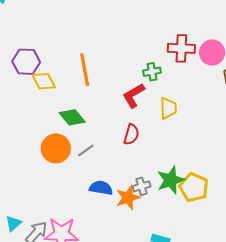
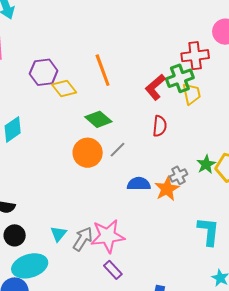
red cross: (181, 48) -> (195, 56), moved
green cross: (152, 72) -> (180, 78), moved, size x1.5
green star: (171, 180) -> (206, 164), size x0.7

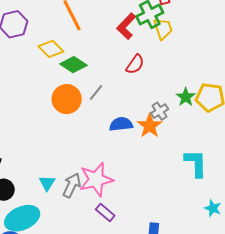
yellow diamond: (64, 89) -> (51, 49), moved
red semicircle: (160, 126) -> (135, 64), turned 35

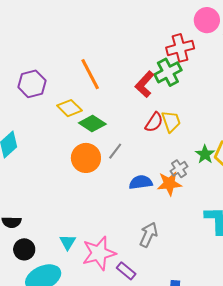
yellow trapezoid: (163, 29) -> (171, 121), moved
orange star: (150, 126) -> (169, 184), turned 30
pink star: (96, 180) -> (99, 253), moved
gray arrow: (72, 185) -> (148, 235), moved

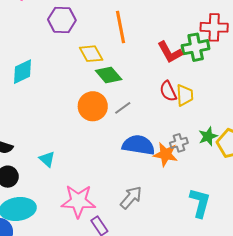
red L-shape: (145, 84) -> (170, 52), turned -88
red semicircle: (154, 122) -> (168, 91), turned 105
blue semicircle: (141, 182) -> (138, 145), size x1.4
cyan triangle: (68, 242) -> (47, 159), moved, turned -36

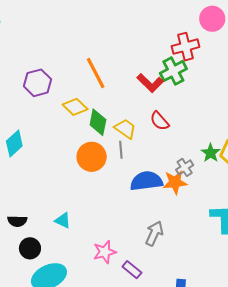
green diamond: (109, 75) -> (98, 122), turned 68
yellow trapezoid: (185, 95) -> (125, 129), moved, turned -35
gray line: (123, 108) -> (121, 150), turned -42
pink star: (78, 201) -> (105, 252), size x0.7

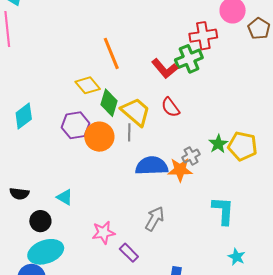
purple hexagon: (37, 83) -> (76, 125), moved
yellow trapezoid: (125, 129) -> (136, 112), size x1.4
black circle: (30, 248) -> (40, 221), moved

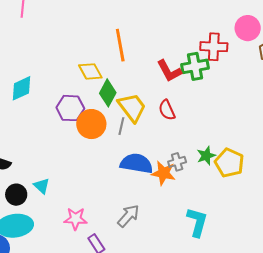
cyan triangle: (65, 197) -> (42, 186), moved

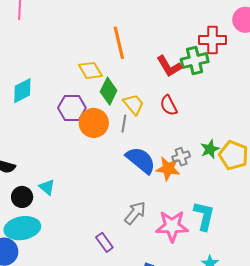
yellow trapezoid: (132, 107) -> (134, 104), size x0.7
blue semicircle: (136, 163) -> (141, 160), turned 32
pink star: (76, 219) -> (172, 226), moved, size x1.4

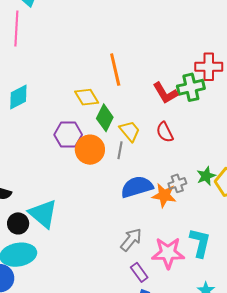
cyan diamond: (22, 91) -> (18, 97), moved
blue semicircle: (141, 160) -> (137, 187), turned -56
cyan triangle: (47, 187) -> (43, 214), size x1.8
purple rectangle: (104, 242) -> (139, 272), moved

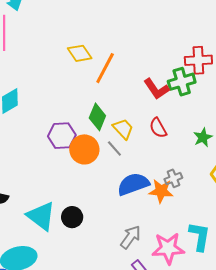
orange line: (115, 70) -> (105, 68), turned 44
yellow diamond: (87, 97) -> (80, 53), moved
gray line: (120, 150) -> (114, 148), turned -48
green star: (206, 176) -> (203, 137), moved
black circle: (18, 223) -> (72, 217), moved

